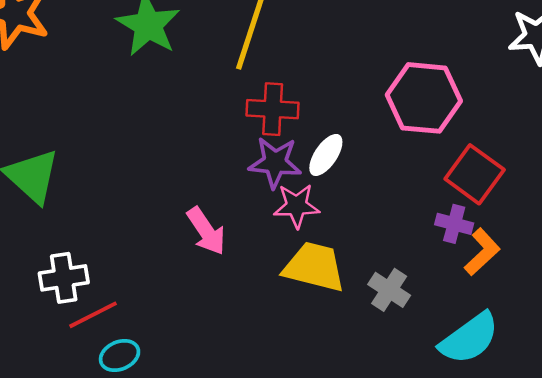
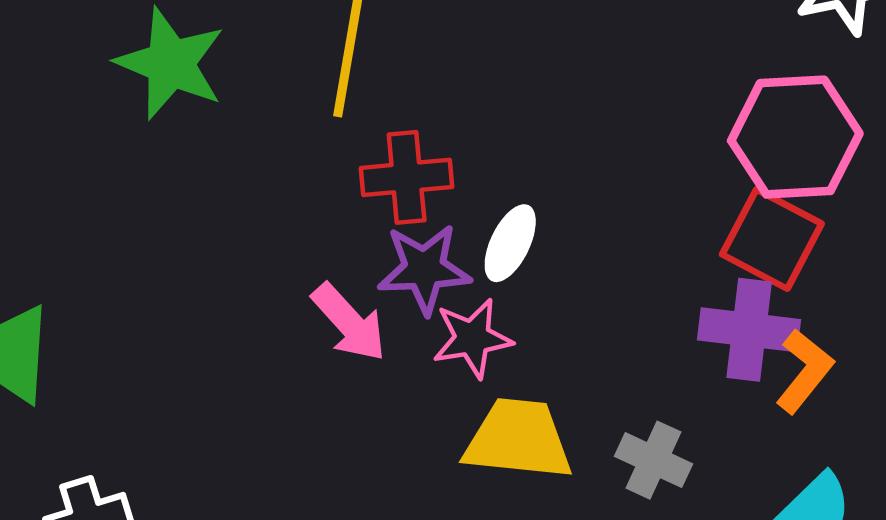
pink hexagon: (424, 98) -> (795, 137), moved
purple cross: (454, 224) -> (749, 330), size x1.5
pink arrow: (206, 231) -> (349, 322), moved

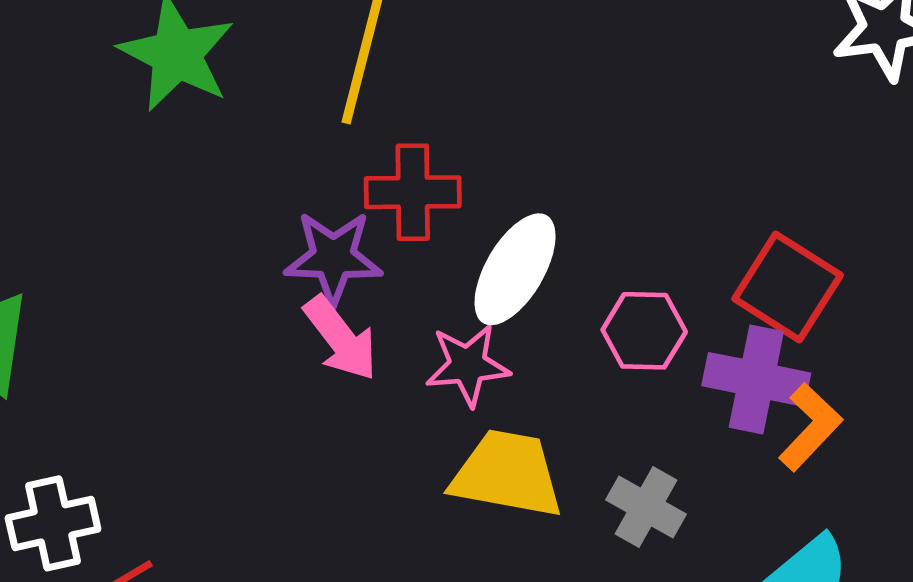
pink hexagon: (795, 137) -> (644, 331), moved, size x0.6
white ellipse: (510, 243) -> (515, 269), size x1.4
purple star: (424, 269) -> (333, 258), moved

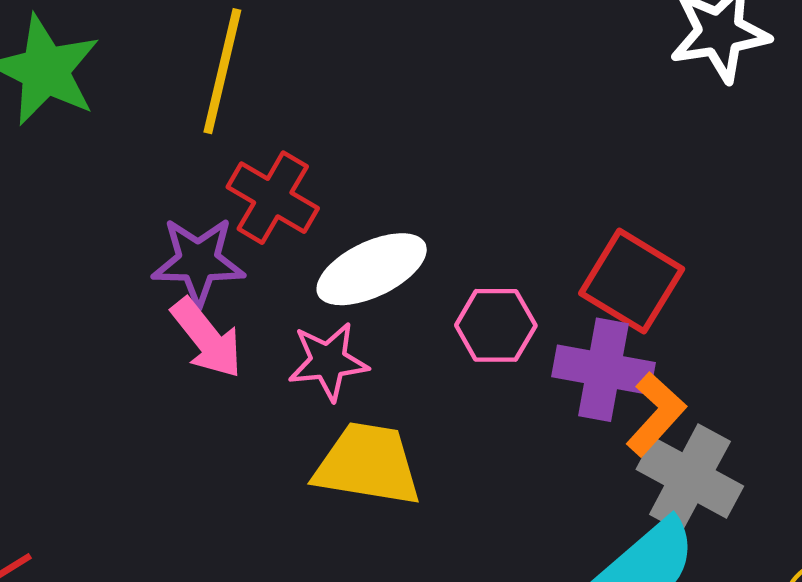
red cross: (413, 192) -> (273, 198), turned 32
white ellipse: (515, 269) -> (372, 269), turned 35
gray cross: (646, 507) -> (690, 478), moved, size x1.4

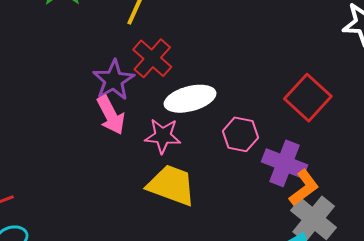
purple star: (198, 261) -> (114, 80), turned 30
red square: (632, 281) -> (308, 98), moved

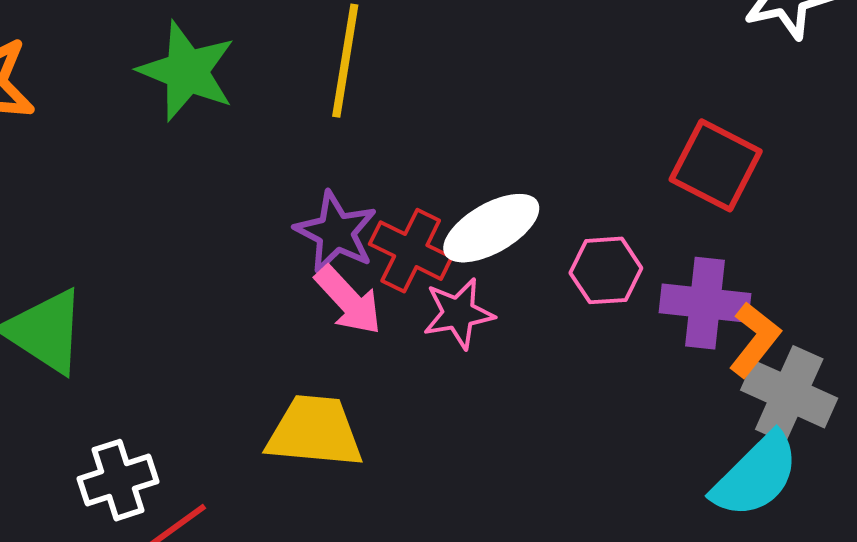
red cross: (152, 58) -> (411, 251), moved
yellow trapezoid: (171, 185) -> (315, 432), moved

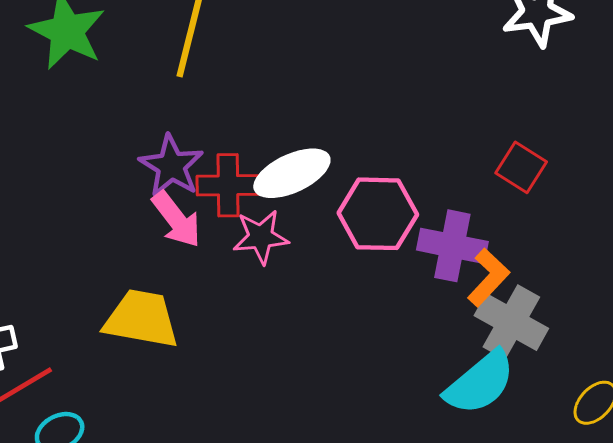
red square: (716, 165) -> (521, 167), moved, size x0.7
red cross: (411, 251) -> (228, 185), turned -32
pink hexagon: (606, 270) -> (378, 214), size x1.4

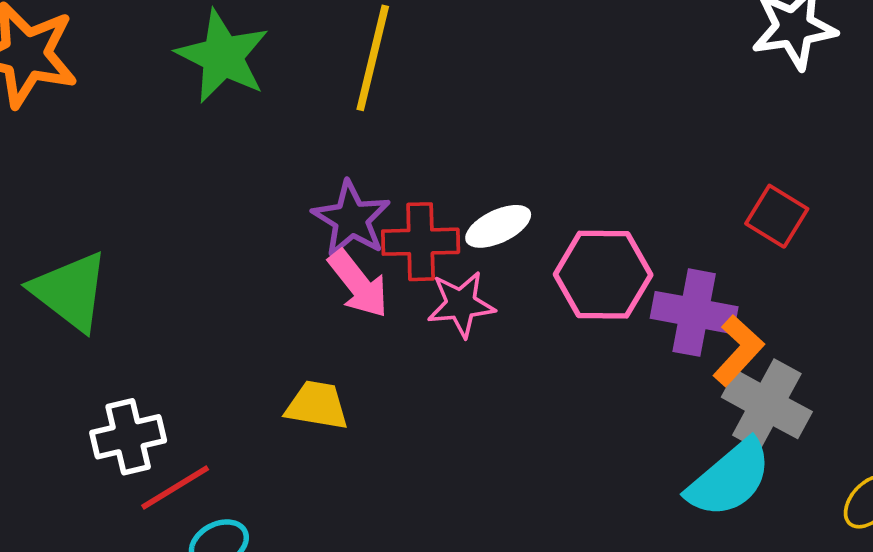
white ellipse: (292, 173) -> (498, 226), size x0.7
yellow trapezoid: (141, 319) -> (317, 405), size x0.7

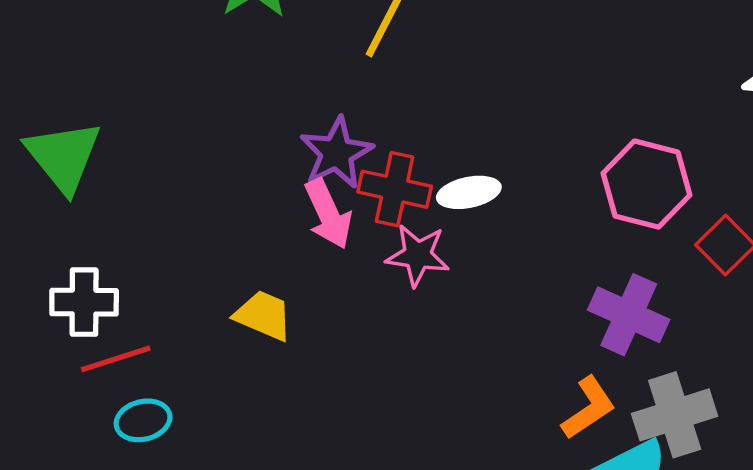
pink hexagon: (603, 275) -> (646, 184), moved
orange L-shape: (738, 350) -> (588, 408), moved
gray cross: (767, 404) -> (675, 415), turned 30

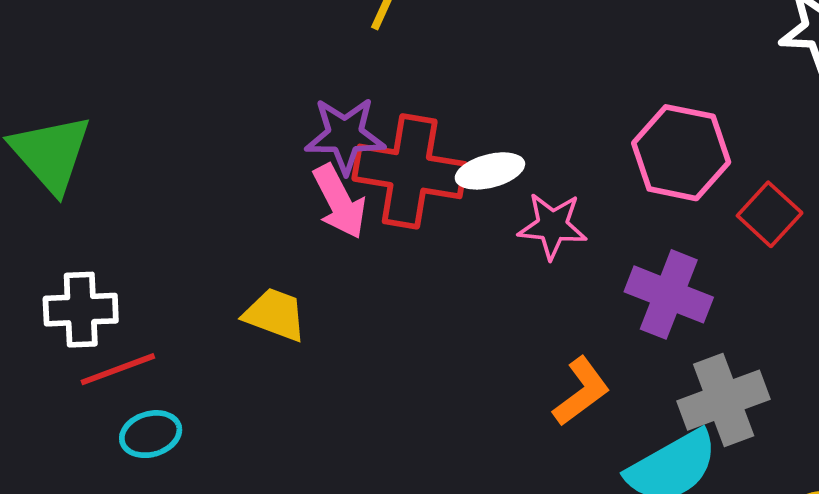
purple star: (336, 153) -> (345, 135), turned 30
red cross: (395, 189) -> (410, 171), size x1.4
pink star: (418, 255) -> (552, 226), moved
orange L-shape: (588, 408) -> (581, 391), moved

